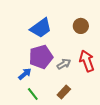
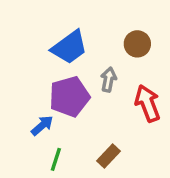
gray arrow: (64, 64) -> (108, 80), moved, turned -48
green line: (33, 94) -> (56, 159), turned 56

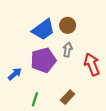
brown circle: (137, 44) -> (68, 25), moved
blue arrow: (42, 125) -> (15, 74), moved

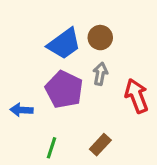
purple pentagon: (43, 60) -> (64, 90), turned -30
blue arrow: (15, 74) -> (22, 110), turned -136

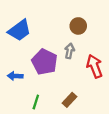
brown circle: (100, 38) -> (78, 26), moved
blue trapezoid: (64, 44) -> (20, 30), moved

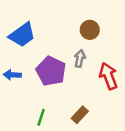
blue arrow: (15, 76) -> (12, 75), moved

